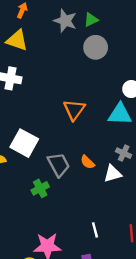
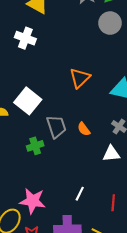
white triangle: (113, 174) -> (111, 154), moved
white line: (95, 230) -> (80, 194), turned 32

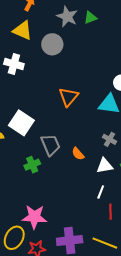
gray circle: (110, 23) -> (52, 44), moved
orange semicircle: (84, 129) -> (78, 154), moved
white line: (80, 194) -> (101, 192), moved

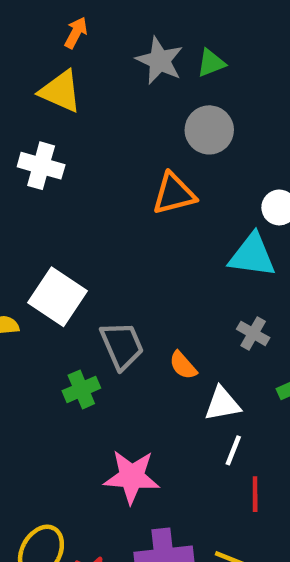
gray circle: (52, 44) -> (209, 130), moved
orange triangle: (69, 97) -> (174, 194), moved, turned 35
white triangle: (105, 166) -> (222, 404), moved
pink star: (34, 217) -> (132, 477), moved

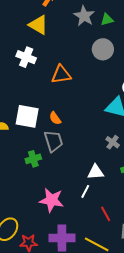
orange triangle: (174, 194) -> (61, 75), moved
white square: (58, 297) -> (27, 116), turned -30
orange semicircle: (183, 365) -> (55, 118), moved
white line: (233, 450) -> (85, 191), moved
red line: (255, 494) -> (106, 214), turned -35

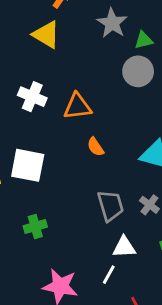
green triangle: (107, 20) -> (144, 40), moved
white cross: (26, 57) -> (32, 97), moved
orange semicircle: (55, 118) -> (96, 147), moved
gray trapezoid: (54, 141) -> (110, 206), moved

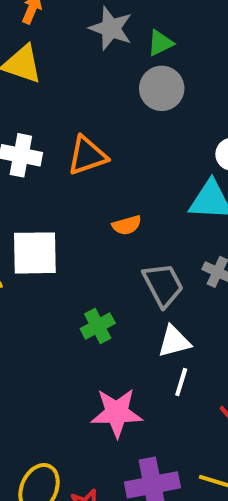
orange semicircle: (96, 147) -> (127, 225), moved, turned -60
green cross: (35, 226) -> (98, 326), moved
white triangle: (124, 247) -> (174, 341), moved

